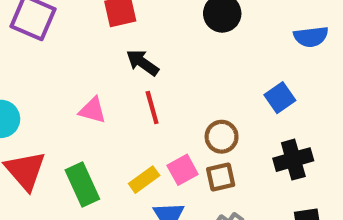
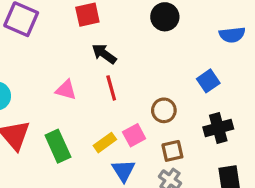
brown square: (221, 177) -> (172, 151), moved

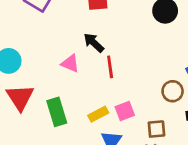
black arrow: (104, 54) -> (94, 43), moved
brown circle: (164, 110) -> (173, 91), moved

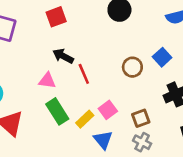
brown circle: (173, 91) -> (132, 67), moved
green rectangle: (57, 112) -> (57, 111), moved

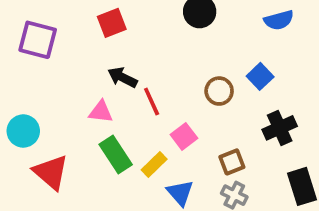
pink square: (108, 110) -> (184, 136), moved

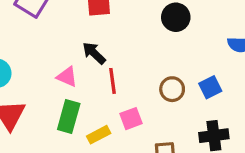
green rectangle: (116, 155) -> (69, 117), turned 32

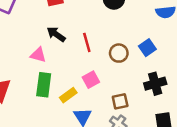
red line: (112, 81) -> (87, 42), moved

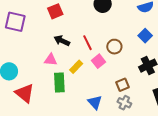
blue square: (147, 48) -> (145, 36), moved
pink square: (91, 80) -> (99, 61), moved
yellow rectangle: (68, 95) -> (76, 67), moved

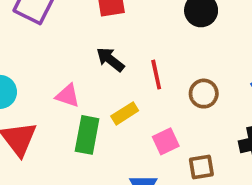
pink triangle: (51, 60) -> (68, 96), moved
pink square: (99, 61) -> (166, 141), moved

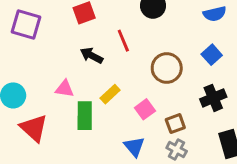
red line: (156, 75) -> (123, 41), moved
brown circle: (204, 94) -> (167, 68), size x1.4

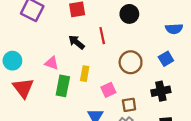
yellow rectangle: (110, 94) -> (85, 74), turned -48

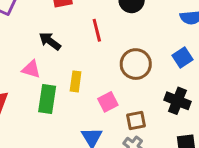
black arrow: (76, 42) -> (50, 41), moved
black cross: (161, 91) -> (177, 101), turned 36

